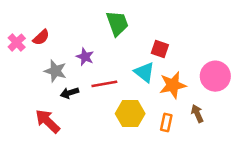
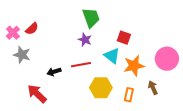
purple star: (85, 57) -> (85, 40), moved
gray star: (55, 71) -> (22, 55), moved

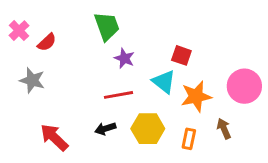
green trapezoid: (91, 18) -> (107, 26), moved
pink cross: (13, 33) -> (19, 31), moved
black arrow: (54, 72) -> (105, 129), moved

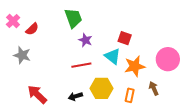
black arrow: (105, 129) -> (75, 96), moved

